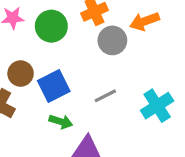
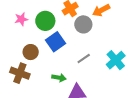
blue square: (54, 86) -> (56, 42), moved

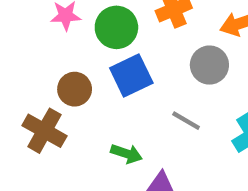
gray circle: (83, 24) -> (209, 65), moved
gray line: (84, 58) -> (186, 121), turned 56

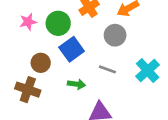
green arrow: (126, 154) -> (77, 84), moved

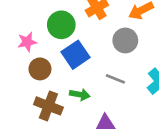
pink star: (28, 22) -> (27, 42), moved
brown cross: (28, 90) -> (48, 106), moved

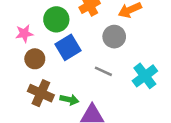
green arrow: (80, 95) -> (69, 100), moved

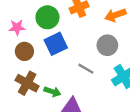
gray circle: (114, 37) -> (107, 45), moved

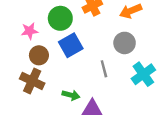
gray line: (86, 69) -> (104, 69), turned 49
brown cross: (27, 83) -> (32, 81), moved

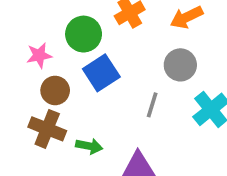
gray line: (104, 69) -> (152, 105), turned 35
green arrow: (71, 95) -> (89, 146), moved

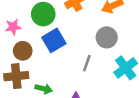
brown cross: (47, 129) -> (16, 76), turned -30

